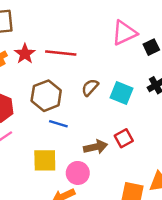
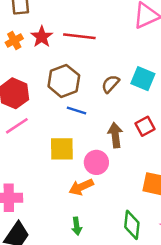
brown semicircle: (90, 87) -> (110, 84), moved
brown arrow: (96, 147) -> (115, 135), turned -85

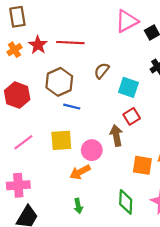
cyan square: (143, 79) -> (128, 87), moved
brown semicircle: (110, 84) -> (102, 71), moved
pink line: (17, 126) -> (23, 142), moved
brown arrow: (115, 135) -> (116, 135), moved

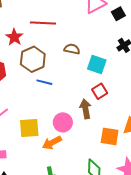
red star: (38, 45) -> (14, 37), moved
brown semicircle: (102, 71) -> (72, 49), turned 63
yellow square: (61, 140) -> (29, 128), moved

